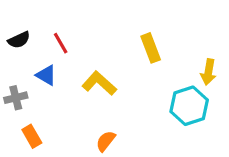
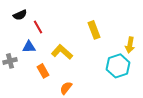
black semicircle: (19, 40) -> (20, 15), moved
blue triangle: (46, 75) -> (29, 47), turned -32
orange rectangle: (32, 136) -> (43, 71), moved

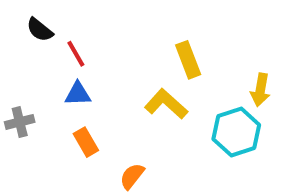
black semicircle: (20, 15) -> (40, 30), turned 64
blue triangle: (29, 47) -> (78, 94), moved
yellow L-shape: (62, 52) -> (166, 104), moved

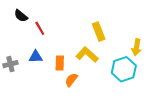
blue triangle: (78, 94) -> (36, 57), moved
orange rectangle: (86, 142) -> (60, 63), moved, turned 32
orange semicircle: (132, 176) -> (71, 80), moved

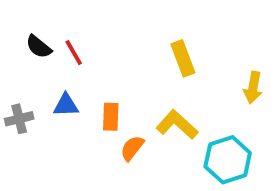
black semicircle: (21, 16) -> (39, 47), moved
yellow L-shape: (87, 55) -> (177, 125), moved
cyan hexagon: (124, 69) -> (228, 160), moved

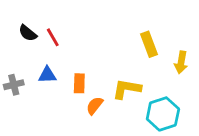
yellow rectangle: (183, 58) -> (149, 44), moved
yellow L-shape: (177, 125) -> (127, 89), turned -32

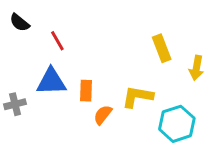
black semicircle: (28, 33) -> (20, 23), moved
blue triangle: (47, 75) -> (51, 81), size x1.5
gray cross: (14, 85) -> (15, 104), moved

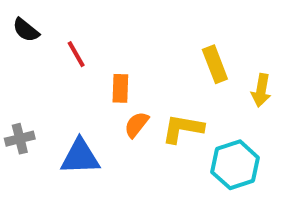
blue triangle: (51, 81) -> (80, 157), moved
orange rectangle: (86, 91) -> (120, 88), moved
orange semicircle: (103, 115) -> (136, 125), moved

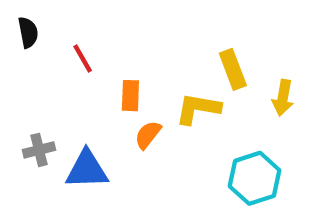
black semicircle: (26, 30) -> (28, 32), turned -140
yellow L-shape: (183, 129) -> (198, 109), moved
gray cross: (20, 139) -> (39, 150), moved

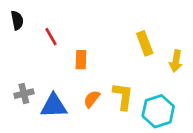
yellow L-shape: (198, 109) -> (123, 96), moved, turned 88
orange semicircle: (148, 135) -> (92, 99), moved

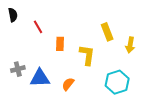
yellow L-shape: (123, 96) -> (87, 55), moved
orange semicircle: (92, 99) -> (68, 84), moved

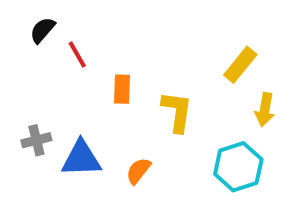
black semicircle: (13, 15) -> (43, 30), moved, turned -128
yellow rectangle: (107, 32) -> (240, 65), moved, turned 60
yellow arrow: (130, 45) -> (265, 110), moved

